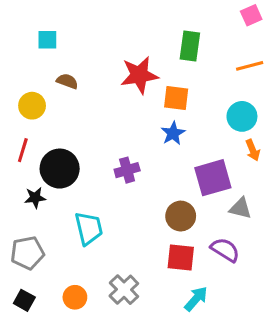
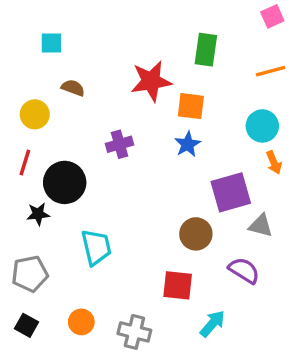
purple cross: (127, 170) -> (119, 144), moved
red square: (181, 257) -> (178, 285), moved
gray cross: (124, 290) -> (134, 332), moved, turned -32

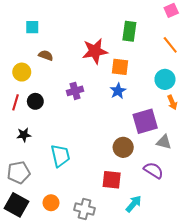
orange line: (271, 71) -> (170, 45), turned 66
black circle: (65, 182) -> (35, 101), moved, size x0.6
black square: (26, 325) -> (17, 205), size x1.6

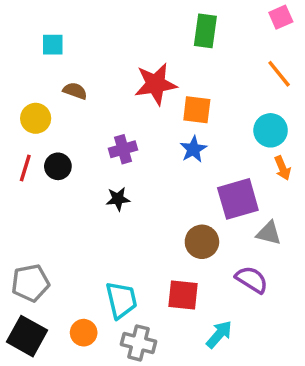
green rectangle: (129, 31) -> (205, 31), moved
black star: (24, 135) -> (118, 199), moved
cyan trapezoid: (60, 156) -> (121, 300), moved

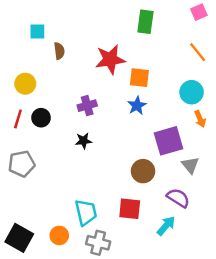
brown semicircle: (75, 91) -> (59, 51), moved, turned 63
gray triangle: (269, 233) -> (190, 165), turned 36
gray pentagon: (30, 283) -> (22, 164), moved
cyan arrow: (219, 334) -> (166, 226), moved

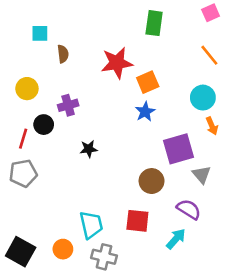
orange square: (139, 78) -> (148, 82), turned -30
purple cross: (87, 106) -> (68, 105), moved
red line: (18, 119) -> (23, 139), moved

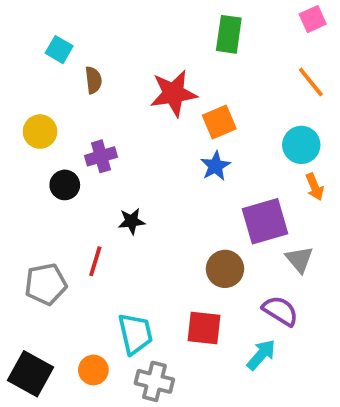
cyan square: (40, 33) -> (59, 50), turned 30
red line: (23, 139) -> (95, 261), moved
gray pentagon: (23, 173) -> (46, 284), moved

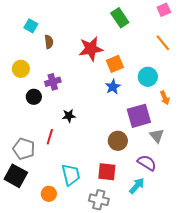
green rectangle: (229, 34) -> (120, 18), turned -42
cyan circle: (301, 145) -> (148, 77), moved
gray pentagon: (46, 284) -> (24, 149), turned 30
black square: (30, 374) -> (16, 176), moved
gray cross: (154, 381) -> (99, 200), moved

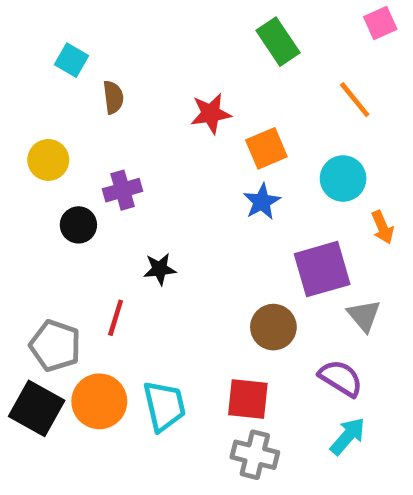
orange line: (163, 43) -> (355, 100), moved
red star: (91, 49) -> (211, 114), size x0.7
cyan arrow: (137, 186) -> (348, 436), moved
orange circle: (49, 194) -> (99, 401), moved, size x1.5
gray cross: (99, 200) -> (255, 455), moved

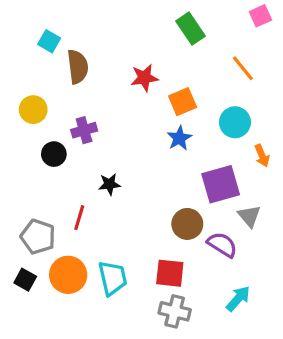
brown semicircle: (113, 97) -> (78, 67), size x1.5
purple semicircle: (341, 378) -> (222, 245), moved
black square: (37, 408) -> (25, 280), size x0.6

